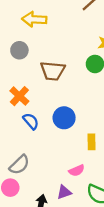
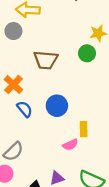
gray circle: (19, 50) -> (13, 31), moved
pink semicircle: (77, 170) -> (70, 145), moved

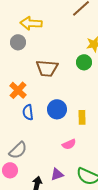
blue semicircle: (25, 109) -> (28, 112), turned -147
yellow rectangle: (84, 129) -> (82, 117), moved

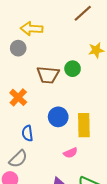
green circle: (84, 62) -> (73, 69), moved
blue semicircle: (28, 112) -> (27, 133), moved
yellow rectangle: (82, 117) -> (84, 125), size x1.6

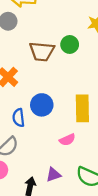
blue circle: (58, 117) -> (42, 105), moved

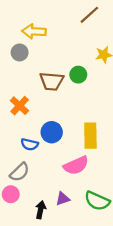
blue semicircle: (19, 118) -> (30, 144), turned -70
pink semicircle: (67, 140) -> (76, 165), size x1.6

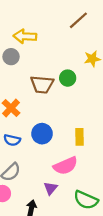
yellow rectangle: (90, 136) -> (79, 137), size x0.7
blue semicircle: (30, 144) -> (12, 140), moved
purple triangle: (63, 199) -> (51, 188), moved, turned -32

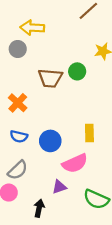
blue circle: (42, 134) -> (50, 141), moved
purple triangle: (51, 188) -> (59, 187), turned 32

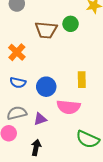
pink semicircle: (75, 163) -> (69, 107), turned 30
gray semicircle: (18, 170) -> (17, 113), turned -150
purple triangle: (59, 187) -> (40, 119), moved

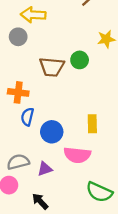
orange cross: (17, 52) -> (18, 92), turned -36
blue semicircle: (18, 83) -> (27, 117), moved, turned 91
black arrow: (36, 147) -> (40, 201), turned -56

